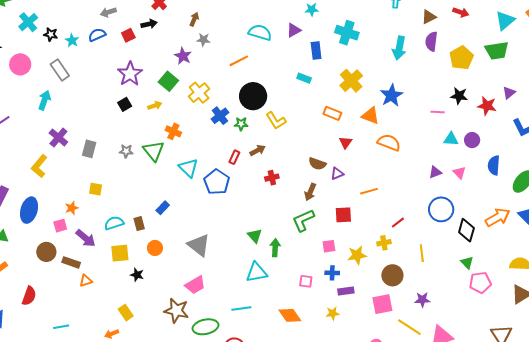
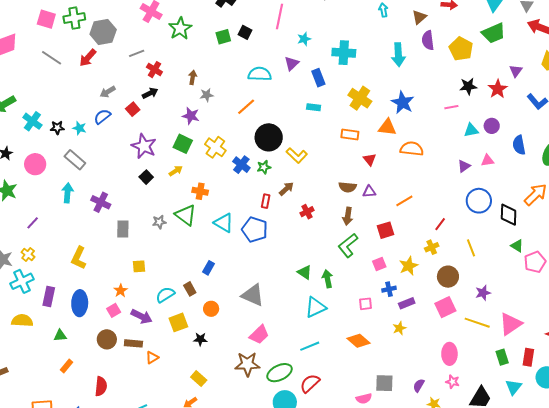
red star: (487, 106) -> (498, 89), turned -30
purple cross: (58, 137) -> (101, 202), moved
pink triangle: (459, 173) -> (487, 161), turned -40
purple triangle: (337, 174) -> (369, 192), turned 32

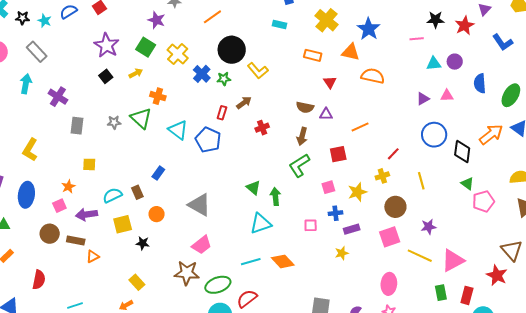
purple arrow: (142, 316) -> (87, 214), turned 140
orange diamond: (358, 341) -> (283, 261), moved

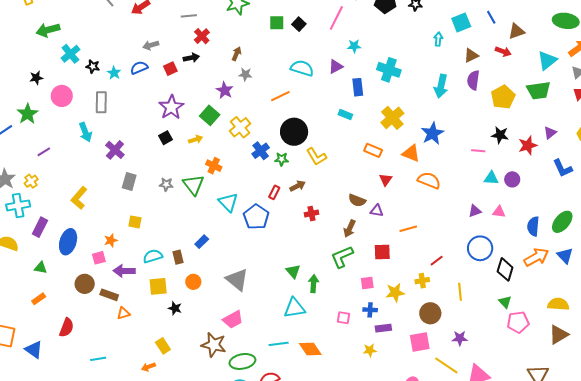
gray rectangle: (37, 52) -> (101, 102), turned 35
blue semicircle: (480, 83) -> (533, 226), moved
cyan arrow: (26, 84) -> (85, 132), turned 138

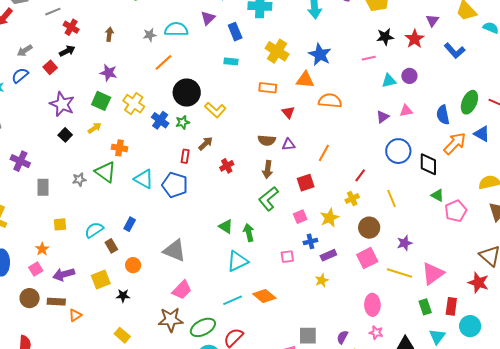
gray star: (245, 74) -> (150, 35), moved
orange line: (408, 229) -> (324, 153), turned -30
cyan semicircle: (153, 256) -> (94, 230), moved

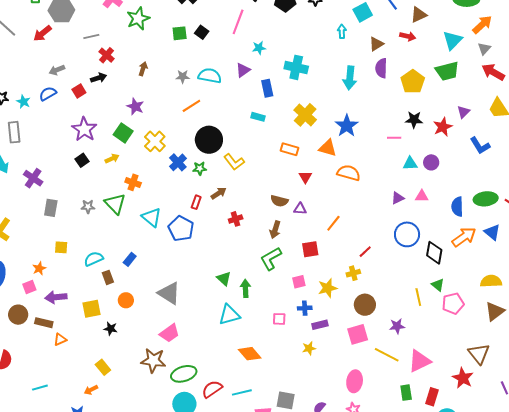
green ellipse: (469, 102) -> (486, 199), turned 50
yellow line: (391, 198) -> (418, 297), moved
cyan line: (233, 300) -> (242, 392), moved

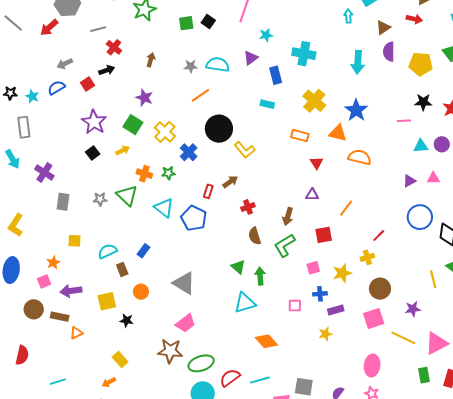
yellow pentagon: (413, 82) -> (421, 64), turned -30
green star: (200, 168) -> (168, 173), moved
brown semicircle: (279, 201) -> (255, 236), moved, turned 60

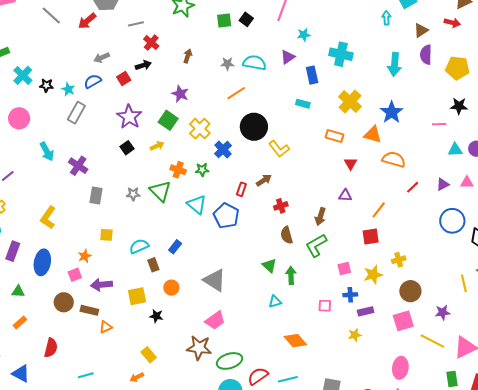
gray rectangle: (24, 127) -> (76, 113), moved, turned 35
red square: (324, 235) -> (371, 237), moved
red line: (379, 236) -> (413, 187), moved
cyan triangle: (245, 303) -> (275, 302), size x0.6

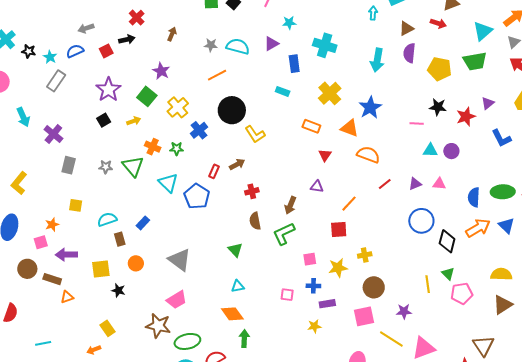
green arrow: (291, 275) -> (244, 339), moved
orange diamond: (295, 341) -> (232, 314), moved

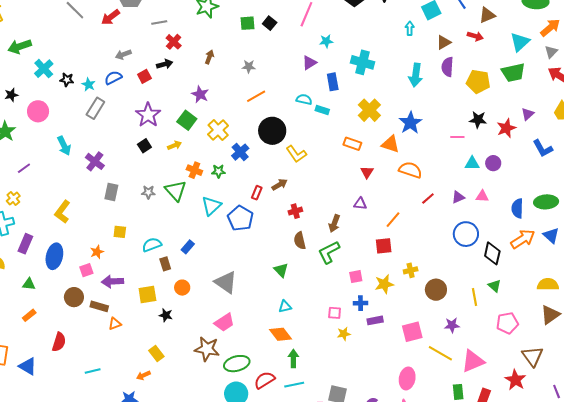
cyan semicircle: (238, 46) -> (304, 99), moved, size x0.7
cyan triangle: (168, 183) -> (211, 206), turned 35
brown circle: (374, 287) -> (436, 290), moved
pink pentagon: (462, 293) -> (507, 323), moved
yellow star: (314, 326) -> (344, 334), moved

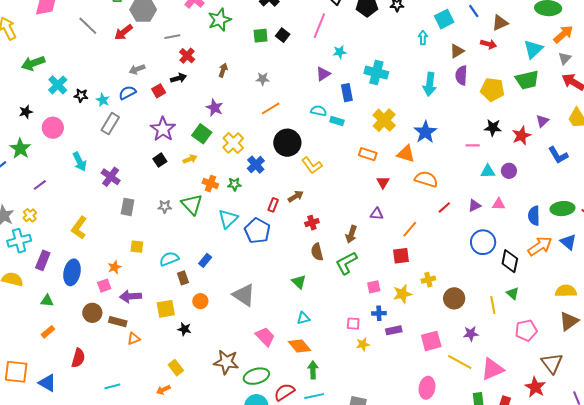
pink trapezoid: (224, 322) -> (265, 337), moved, turned -100

